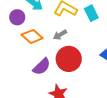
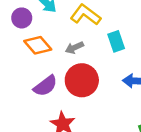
cyan rectangle: (91, 13) -> (116, 41), moved

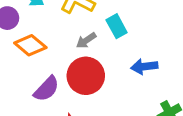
gray arrow: (74, 48) -> (86, 40), moved

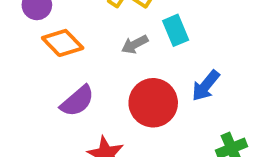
blue arrow: (144, 66) -> (206, 86), turned -50
red circle: (86, 76) -> (153, 103), moved

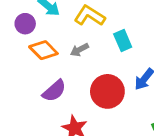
gray arrow: (135, 44) -> (79, 50), moved

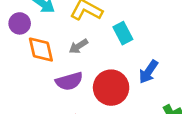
orange diamond: (43, 50) -> (41, 50), turned 36
purple semicircle: (54, 91) -> (69, 81), moved, turned 30

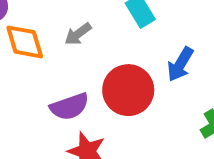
purple semicircle: (69, 81) -> (69, 107), moved

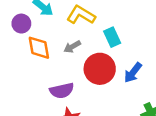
red circle: (128, 90) -> (100, 69), moved

